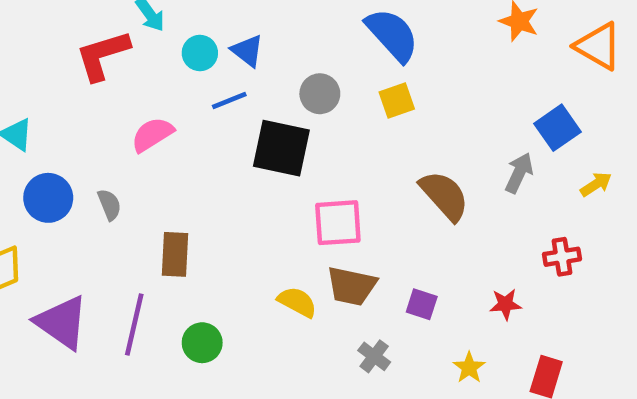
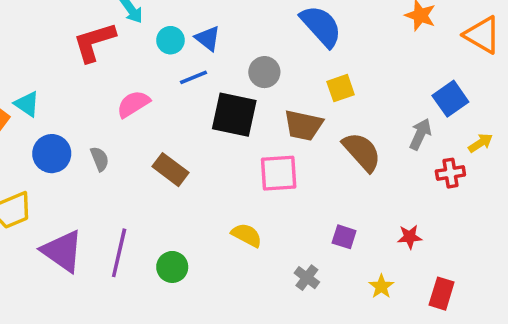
yellow square: (397, 101) -> (341, 88), moved
brown rectangle: (175, 254) -> (170, 170), moved, turned -56
red cross: (562, 257) -> (450, 173), moved
brown trapezoid: (352, 286) -> (303, 125), moved

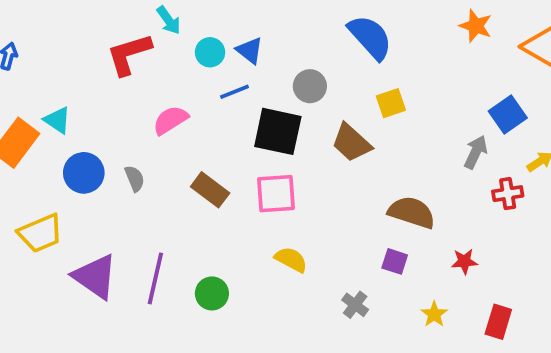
brown trapezoid: (303, 125) -> (351, 143), turned 30
brown semicircle: (362, 152) -> (412, 212), moved, turned -30
pink square: (279, 173) -> (276, 194), moved

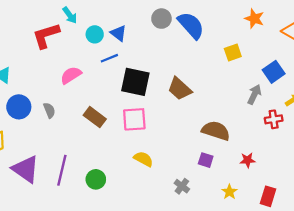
gray circle: (310, 86) -> (161, 19), moved
yellow square: (391, 103) -> (233, 53), moved

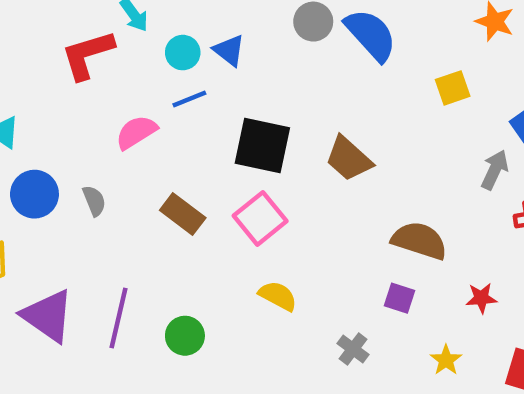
blue line: (109, 58) -> (189, 99), moved
pink square: (134, 119) -> (260, 218), turned -35

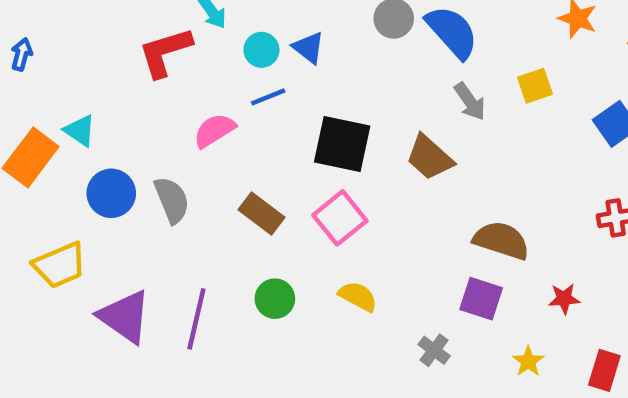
gray arrow: (495, 170) -> (470, 101), moved, turned 120
gray semicircle: (94, 201) -> (172, 200), size x1.5
purple square: (400, 298) -> (481, 299), size x1.4
green circle: (185, 336) -> (275, 299), moved

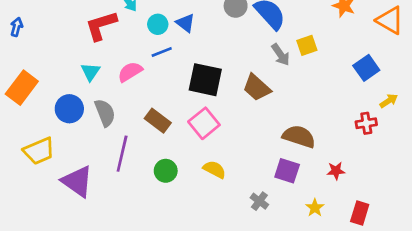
yellow square: (535, 86) -> (307, 45), moved
cyan triangle: (80, 131) -> (90, 72), moved, turned 30
purple line: (196, 319) -> (122, 154), moved

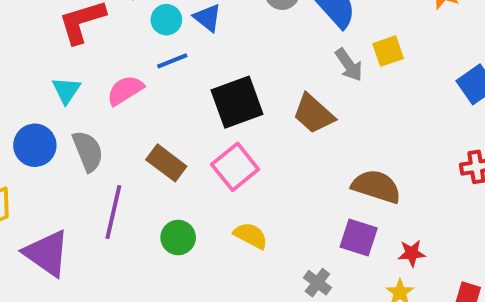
black square: (205, 80) -> (237, 102), turned -32
red star: (336, 171) -> (412, 253), moved

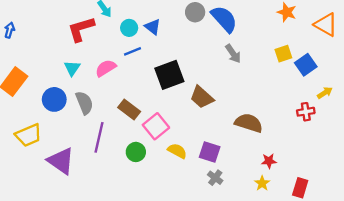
yellow square: (388, 51) -> (283, 54), moved
brown trapezoid: (314, 114) -> (202, 97), moved
pink square: (235, 167) -> (156, 126), moved
purple square: (359, 237) -> (210, 152), moved

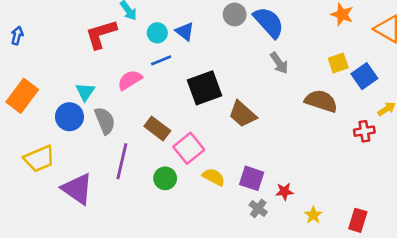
cyan triangle: (72, 68) -> (85, 92), moved
brown semicircle: (249, 123) -> (321, 101), moved
red star: (269, 161) -> (284, 191), moved

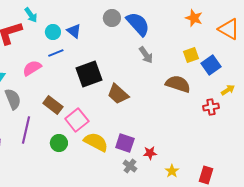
yellow semicircle: (214, 177) -> (96, 142), size x1.4

